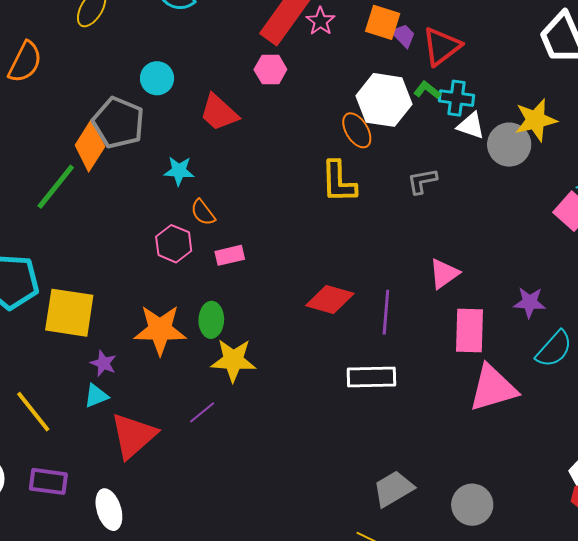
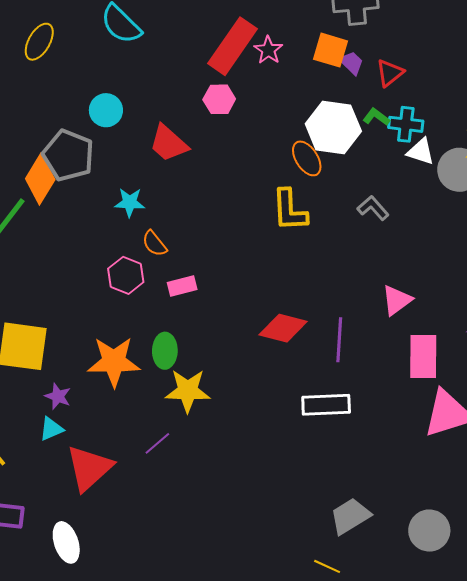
red triangle: (442, 46) -> (390, 73), size x0.7
gray L-shape: (422, 181) -> (373, 208), turned 60

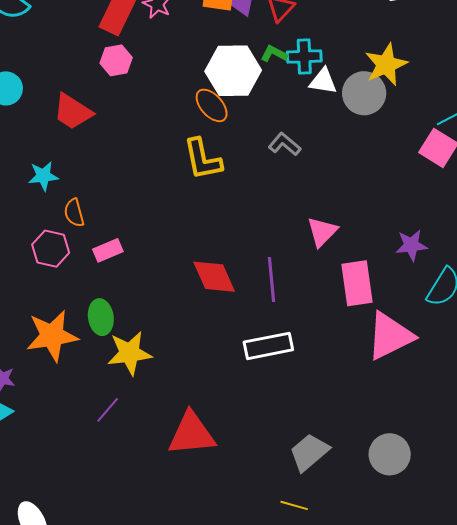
orange semicircle: (154, 244) -> (74, 213), turned 32
red diamond: (283, 328) -> (214, 277), turned 60
red triangle: (89, 468) -> (192, 434), moved, turned 46

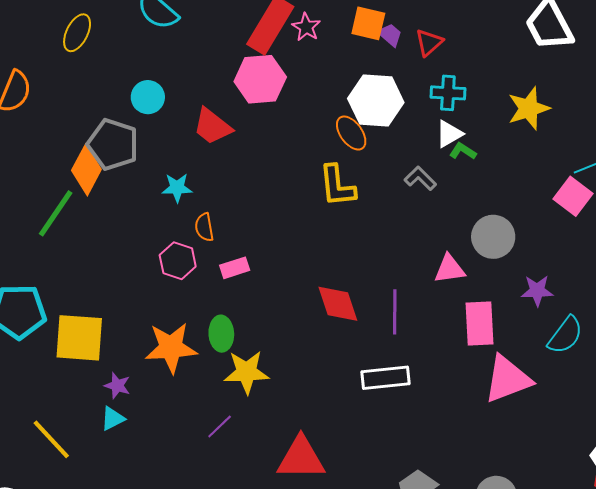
green L-shape: (274, 54) -> (463, 151), moved
pink hexagon: (116, 60) -> (260, 79), size x1.6
white triangle: (323, 81) -> (449, 134), moved, turned -44
gray circle: (364, 93) -> (493, 237), moved
pink triangle: (322, 232) -> (450, 269), turned 32

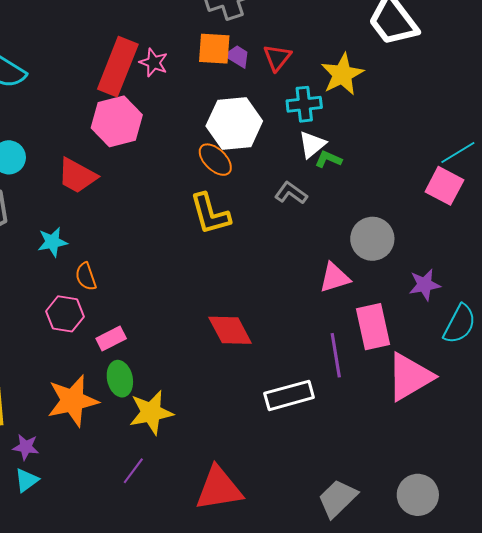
yellow star: (529, 108) -> (342, 74), moved
pink rectangle: (235, 268) -> (111, 339), moved
purple line: (395, 312) -> (336, 355), moved

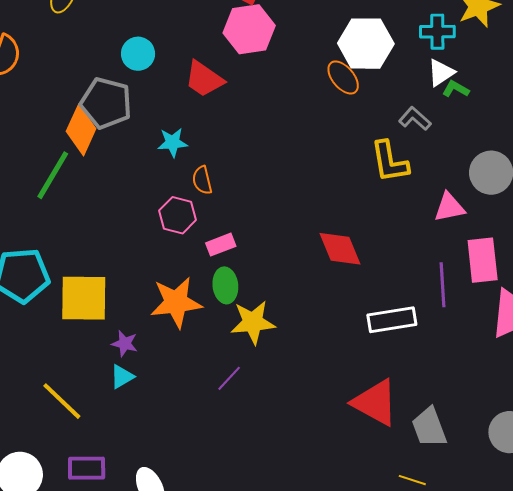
yellow L-shape: (210, 214) -> (390, 162), moved
red triangle: (219, 489) -> (375, 402), moved, turned 32
gray trapezoid: (337, 499) -> (429, 427), turned -72

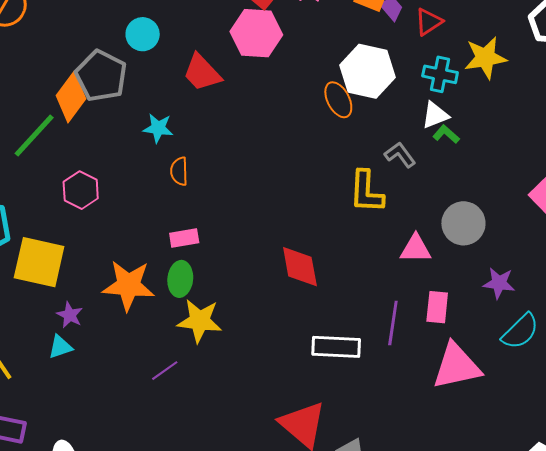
pink hexagon: (178, 215) -> (81, 190), moved
pink rectangle: (483, 260) -> (437, 307), size x0.7

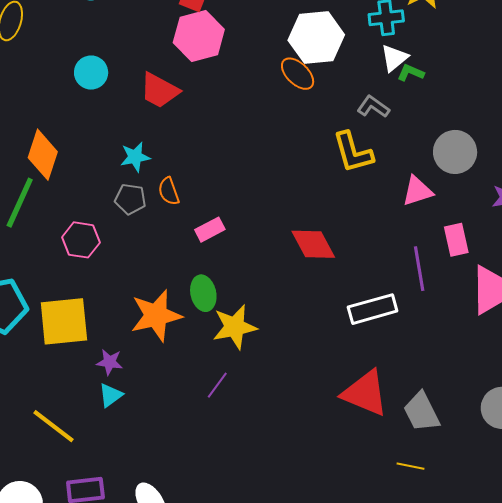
gray pentagon: (101, 76) -> (130, 199), moved, size x0.6
pink rectangle: (184, 238) -> (210, 230), moved

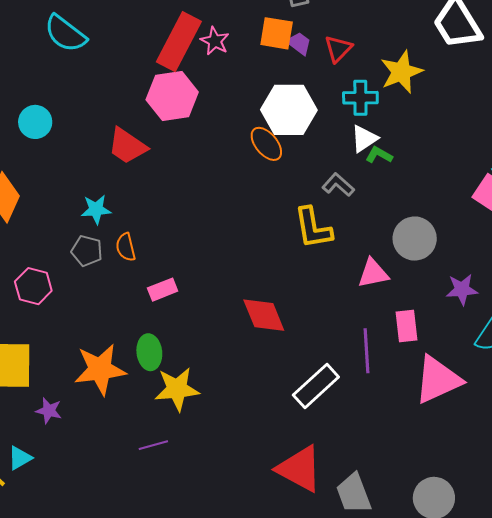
cyan circle: (91, 73) -> (35, 122), moved
white rectangle: (373, 309) -> (316, 386), turned -33
purple line: (217, 385) -> (153, 445), turned 32
cyan triangle: (111, 395) -> (20, 458), moved

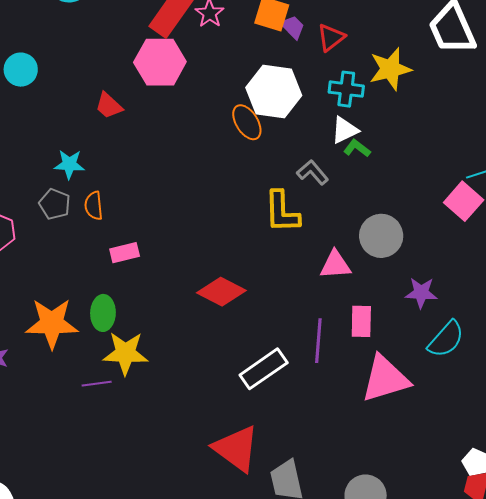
red trapezoid: (127, 146) -> (109, 106), size x0.7
red diamond: (264, 315) -> (221, 292), turned -48
purple line: (153, 445) -> (97, 384), moved

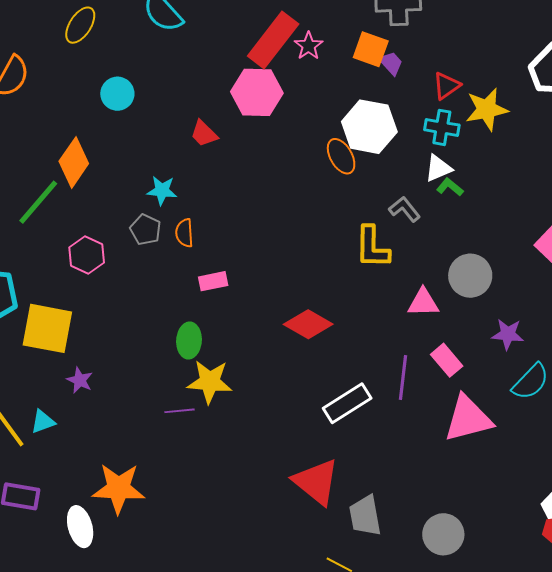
red triangle: (331, 37) -> (446, 86), moved
pink rectangle: (361, 321) -> (447, 360), turned -44
orange star: (52, 323) -> (119, 488), moved

